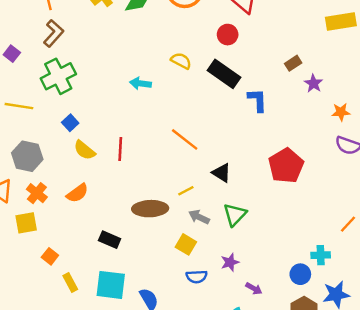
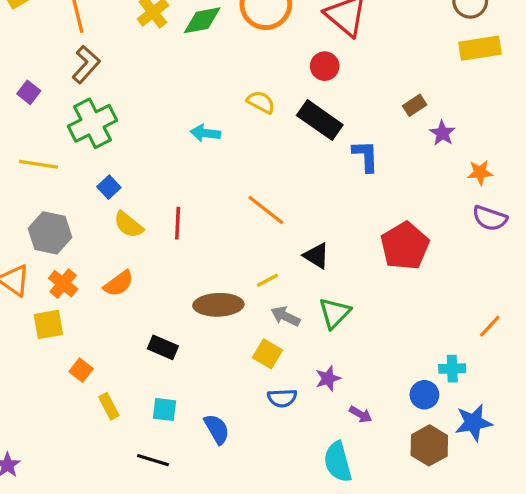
cyan square: (111, 285) -> (164, 409), size x0.6

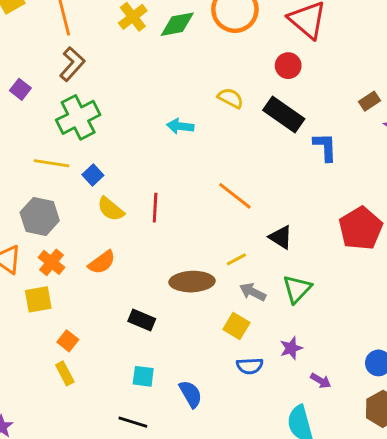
yellow line: (39, 164) -> (51, 163), moved
yellow rectangle: (109, 406) -> (65, 373), moved

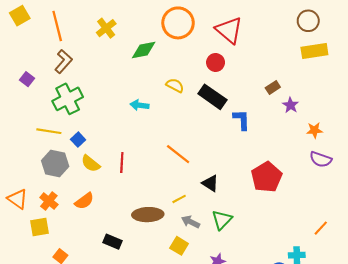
green diamond: (177, 24) -> (144, 50), moved
gray hexagon: (40, 216) -> (55, 164), moved

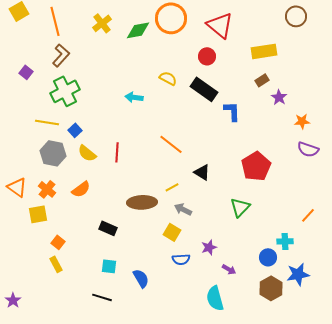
green diamond: (144, 50) -> (138, 30), moved
yellow rectangle: (314, 51) -> (264, 51), moved
green triangle: (222, 220) -> (240, 207), moved

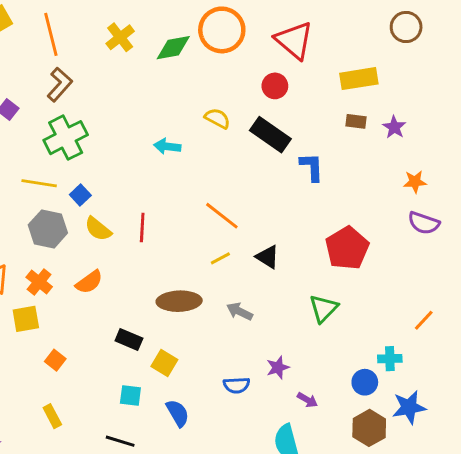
brown rectangle: (262, 80) -> (356, 121), turned 40
purple star: (279, 97) -> (394, 127), moved
yellow line: (172, 187) -> (220, 258), moved
yellow square: (172, 232) -> (164, 363), moved
yellow rectangle: (56, 264) -> (52, 416), moved

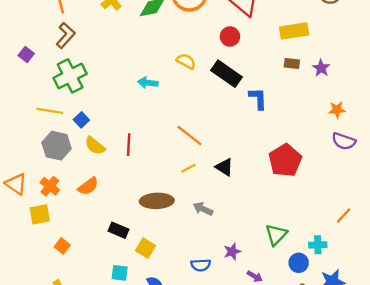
green triangle: (324, 309) -> (276, 235), moved

